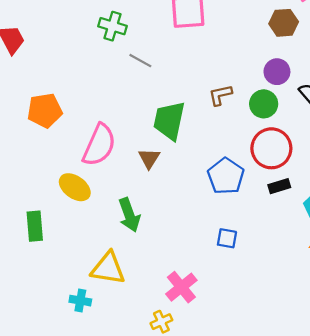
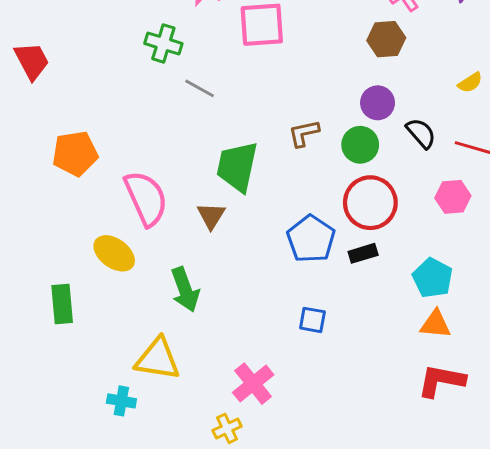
pink semicircle: (99, 145) -> (146, 198), turned -48
black rectangle: (279, 186) -> (363, 253), moved

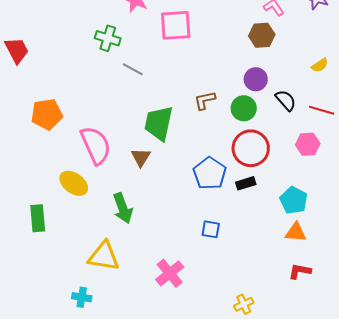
red L-shape: (441, 381) -> (300, 271), size x0.7
cyan cross: (121, 401) -> (82, 297), moved
yellow cross: (227, 428) -> (244, 304), moved

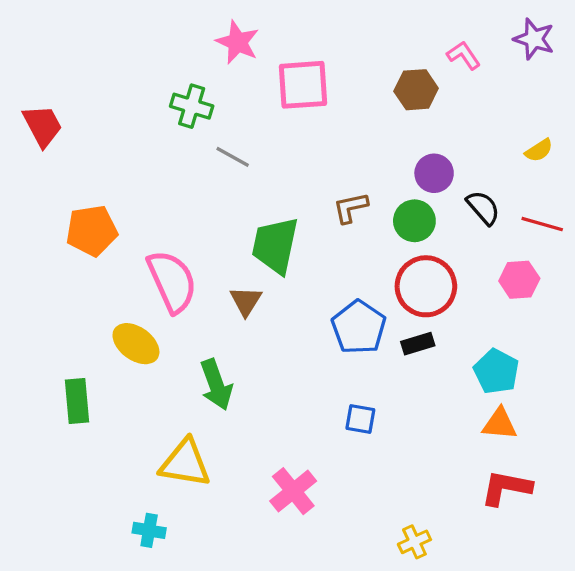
brown hexagon: (262, 35) -> (416, 90), moved
red L-shape: (300, 271) -> (506, 488), size x1.4

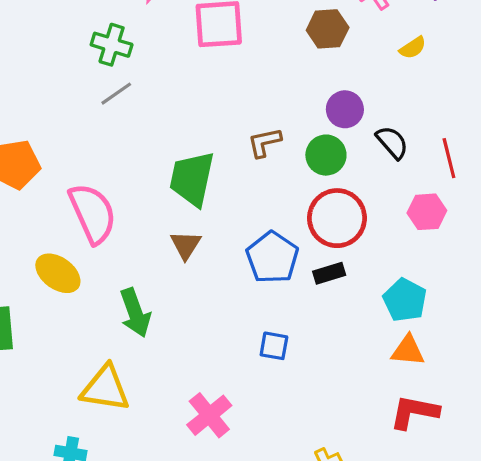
yellow semicircle: (539, 150) -> (413, 48), moved
gray line: (233, 157) -> (116, 94), moved, turned -64
red line: (542, 224) -> (449, 158), turned 60
brown triangle: (246, 301) -> (186, 245), moved

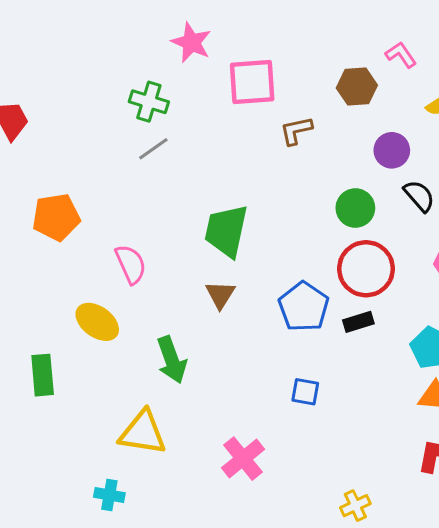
purple circle: (345, 109) -> (392, 150), moved
brown L-shape: (264, 142) -> (296, 131), moved
pink semicircle: (93, 213) -> (131, 264), size x0.7

